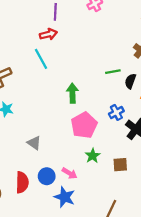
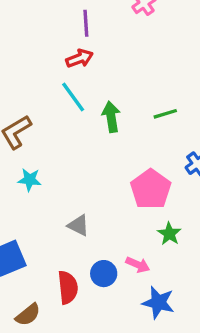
green line: (113, 72) -> (165, 114), moved
green arrow: (72, 93) -> (111, 117), moved
blue star: (65, 197) -> (158, 303), moved

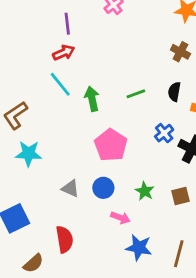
cyan star: (30, 180) -> (29, 154), size x1.4
pink pentagon: (151, 189) -> (111, 145), moved
blue circle: (104, 274) -> (103, 188), moved

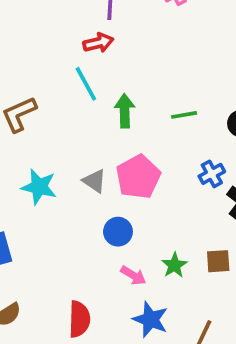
cyan star: (29, 154) -> (39, 187), moved
gray triangle: (70, 188) -> (94, 181), moved
green star: (145, 191) -> (174, 265), moved
red semicircle: (65, 239) -> (79, 319), moved

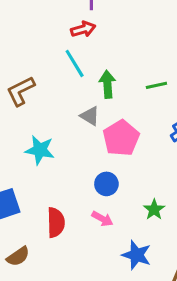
gray triangle: (94, 181) -> (90, 116), moved
pink arrow: (133, 275) -> (102, 219), moved
red semicircle: (79, 319) -> (56, 223), moved

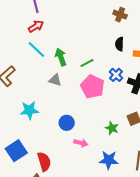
green line: (156, 85) -> (87, 63), moved
pink pentagon: (121, 138) -> (93, 87), moved
blue circle: (106, 184) -> (67, 123), moved
red semicircle: (56, 223) -> (44, 162), moved

